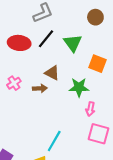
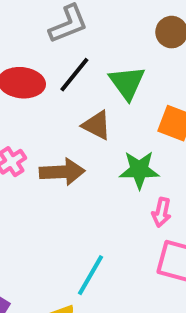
brown triangle: (52, 73) -> (97, 125), moved
brown arrow: (40, 88) -> (62, 172), size x1.5

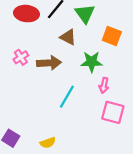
cyan line: (91, 275) -> (67, 97), moved

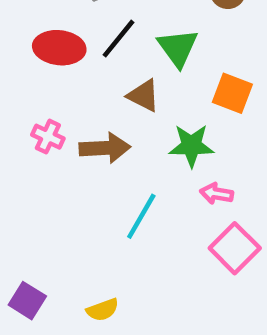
pink cross: (21, 57) -> (48, 137), turned -32
pink arrow: (104, 85) -> (216, 194), turned 88
pink square: (113, 112) -> (235, 248), turned 30

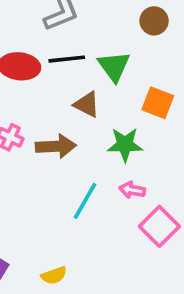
black line: (118, 39) -> (67, 59), turned 45
pink arrow: (216, 194) -> (132, 190), moved

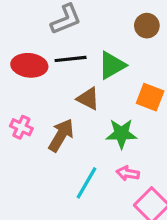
green triangle: (114, 66) -> (112, 65), turned 36
brown arrow: (56, 146) -> (61, 135), turned -56

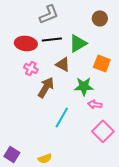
pink cross: (21, 127) -> (31, 68), moved
pink arrow: (128, 173) -> (95, 104), moved

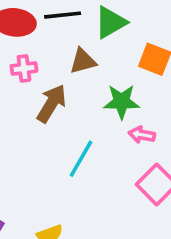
brown triangle: (63, 64) -> (83, 61), turned -42
pink cross: (31, 68) -> (24, 68), turned -32

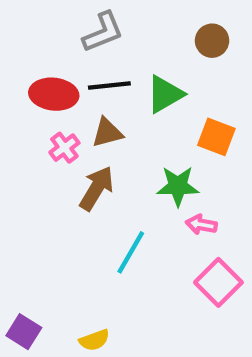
brown triangle: (83, 61) -> (107, 133), moved
pink cross: (24, 68) -> (64, 148), turned -30

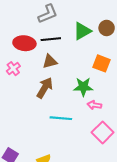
brown circle: (212, 41) -> (107, 28), moved
green triangle: (165, 94) -> (82, 31), moved
pink cross: (64, 148) -> (13, 69), moved
cyan line: (131, 252) -> (61, 118), turned 65

